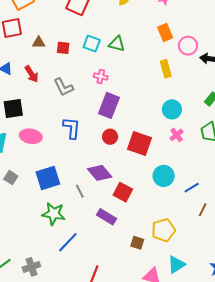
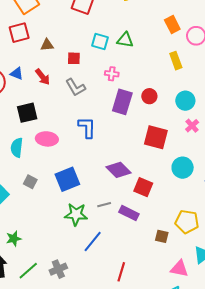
red square: (63, 48) -> (74, 58), moved
red circle: (110, 137) -> (149, 96), moved
gray line: (80, 191) -> (104, 205), moved, turned -72
yellow pentagon: (163, 230) -> (187, 222), turned 30

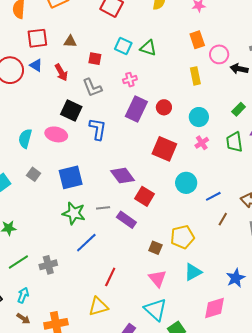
red square: (19, 33) -> (37, 38), moved
pink cross: (112, 74) -> (130, 80), turned -32
black square: (27, 113) -> (71, 111), moved, turned 30
yellow pentagon: (187, 222) -> (182, 237), turned -30
pink triangle: (179, 269) -> (158, 278), moved, turned 30

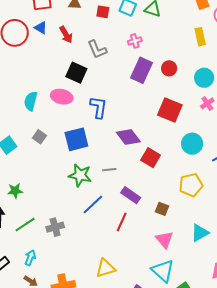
red square: (95, 59) -> (103, 12), moved
blue L-shape: (98, 129) -> (98, 107), moved
purple rectangle: (126, 220) -> (131, 195), moved
yellow pentagon: (182, 237) -> (191, 185), moved
red line: (110, 277) -> (122, 222), moved

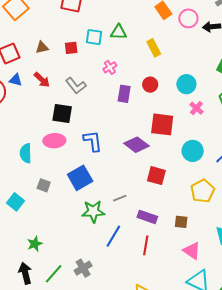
yellow rectangle: (200, 37) -> (154, 48), moved
purple rectangle: (141, 70) -> (124, 94), size x0.7
purple diamond: (128, 137) -> (136, 145), moved

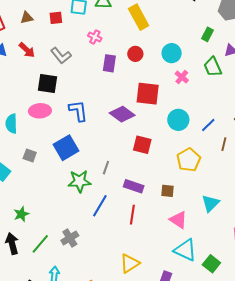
yellow rectangle: (154, 48) -> (139, 17), size x1.4
pink cross: (110, 67) -> (95, 37), turned -32
gray line: (120, 198) -> (106, 168), turned -48

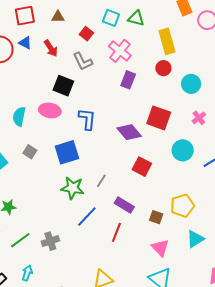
red square: (56, 18) -> (86, 34), moved, turned 32
pink cross: (95, 37) -> (120, 51), size x1.6
red circle: (135, 54) -> (163, 68), moved
pink cross: (182, 77) -> (199, 118), moved
yellow pentagon: (189, 160) -> (182, 206), moved

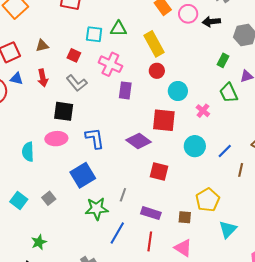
red arrow: (51, 48) -> (43, 78), turned 36
cyan circle: (191, 84) -> (178, 91), moved
gray square: (30, 152) -> (49, 198), moved, turned 32
pink triangle: (160, 248) -> (183, 248), moved

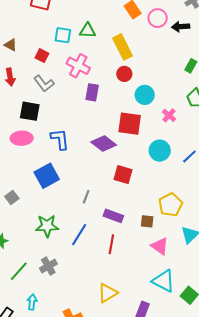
brown triangle: (42, 46) -> (11, 45), turned 40
green star: (97, 209) -> (47, 226), moved
pink triangle: (183, 248) -> (160, 246), moved

